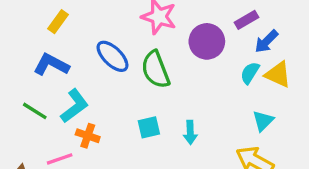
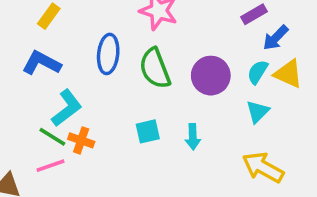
purple circle: (207, 41) -> (211, 76), moved
blue ellipse: (113, 56) -> (108, 54), turned 52
green line: (35, 111) -> (52, 137), moved
cyan triangle: (263, 121) -> (258, 112), moved

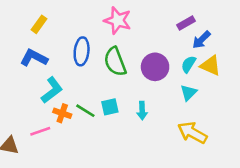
green line: (52, 137) -> (85, 111), moved

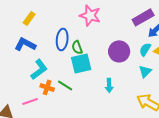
purple rectangle: (186, 23) -> (143, 17), size x1.5
green semicircle: (115, 62) -> (77, 47), moved, size x0.6
cyan square: (110, 107) -> (81, 63), moved, size x1.5

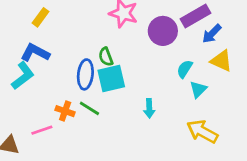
blue ellipse: (62, 39) -> (85, 74), moved
cyan semicircle: (145, 49) -> (185, 69), moved
purple circle: (119, 51) -> (163, 31), moved
cyan L-shape: (39, 69) -> (23, 76), moved

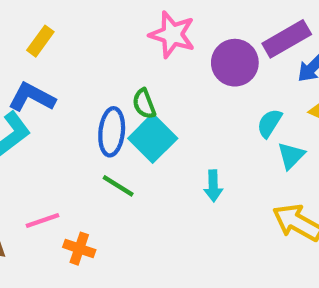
cyan square: (111, 78) -> (153, 138), turned -32
orange cross: (65, 111) -> (79, 249), moved

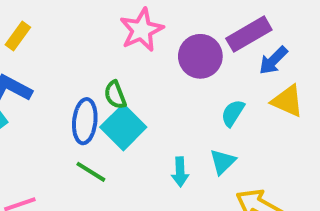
pink star: (172, 35) -> (142, 30), turned 30
cyan triangle: (291, 156) -> (223, 162), moved

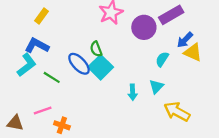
blue arrow: (273, 60) -> (185, 40), moved
blue ellipse: (85, 121) -> (79, 64), turned -50
green line: (91, 172) -> (52, 77), moved

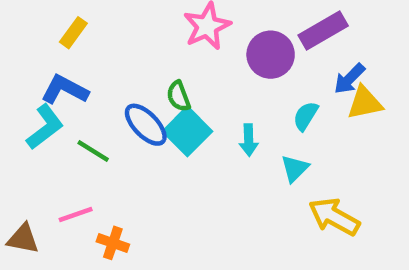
yellow triangle: (193, 52) -> (365, 103), turned -36
cyan arrow: (133, 92) -> (249, 140), moved

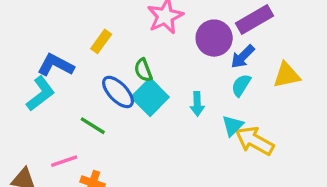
yellow rectangle: (73, 33) -> (101, 41), moved
blue arrow: (349, 79) -> (243, 57), moved
green line: (93, 151) -> (93, 126), moved
yellow arrow: (334, 217) -> (255, 141), moved

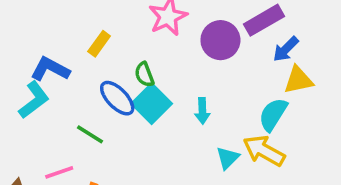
blue arrow: (243, 57) -> (286, 49), moved
cyan semicircle: (241, 85) -> (273, 114), moved, size x1.4
cyan triangle: (233, 126) -> (228, 158), moved

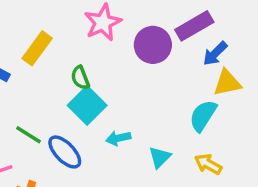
yellow rectangle: (99, 44) -> (37, 48), size x1.4
blue ellipse: (117, 98) -> (65, 152), moved
cyan arrow: (202, 111) -> (118, 138), moved, turned 80
yellow arrow: (264, 151) -> (208, 164), moved, size x0.7

